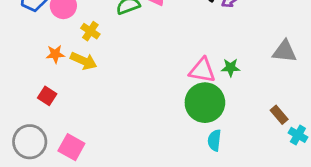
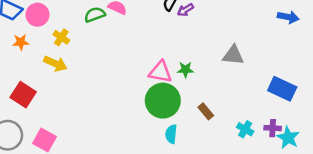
orange star: (55, 54) -> (21, 42), moved
red square: (47, 96) -> (23, 95), size x1.5
brown rectangle: (279, 115) -> (206, 111), moved

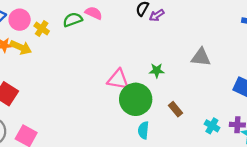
yellow cross: (61, 37) -> (42, 29), moved
yellow arrow: (55, 64) -> (21, 47), moved
pink triangle: (160, 72) -> (118, 79), moved

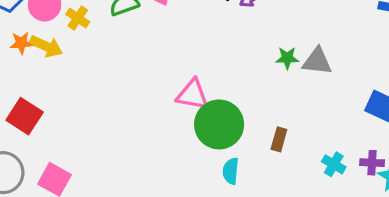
green star: (157, 71) -> (287, 58), moved
brown rectangle: (175, 109) -> (279, 139), turned 56

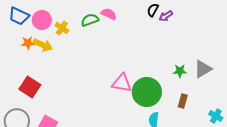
green star: (287, 58) -> (180, 71), moved
gray triangle: (317, 61) -> (203, 69), moved, turned -36
pink triangle: (192, 95) -> (122, 83), moved

